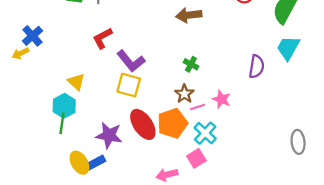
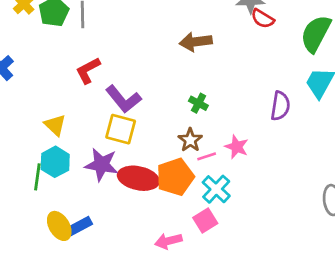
cyan hexagon: (64, 106) -> (55, 162), moved
red ellipse: (143, 124) -> (138, 178), turned -44
purple star: (109, 135) -> (102, 165), moved

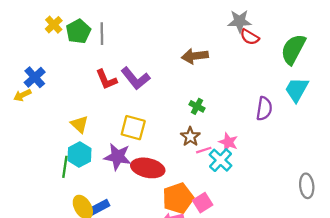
red L-shape: (88, 70) -> (106, 79), turned -85
purple L-shape: (123, 99) -> (135, 78), moved
orange pentagon: (175, 177) -> (178, 198), moved
cyan cross: (216, 189) -> (221, 160), moved

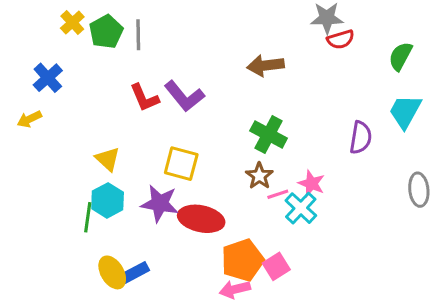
red semicircle: (250, 37) -> (341, 39), turned -48
green semicircle: (293, 49) -> (400, 56), size x0.7
blue cross: (35, 77) -> (48, 78), moved
green cross: (197, 106) -> (269, 134), size x1.6
gray ellipse: (307, 186) -> (419, 190), moved

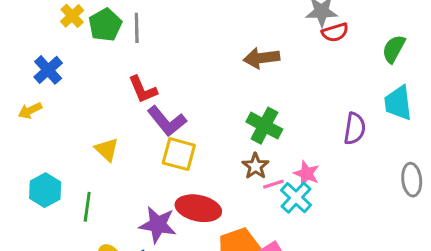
purple L-shape: (184, 96) -> (167, 121), moved
cyan trapezoid: (405, 111) -> (398, 103), turned -36
cyan hexagon: (108, 200) -> (45, 190), moved
purple star: (160, 203) -> (158, 225), moved

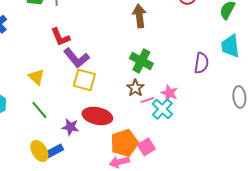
brown arrow: (261, 58) -> (139, 16), turned 90
green line: (87, 207) -> (39, 110), moved, turned -48
purple star: (158, 225) -> (70, 127), size x0.7

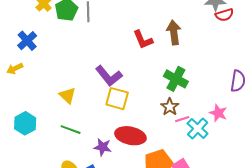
red L-shape: (60, 37) -> (143, 40), moved
pink star: (169, 93) -> (218, 113), moved
green line: (39, 110) -> (71, 130), turned -30

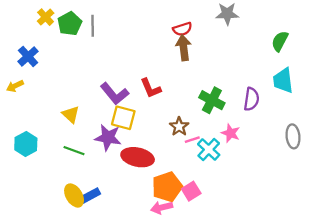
red semicircle: (224, 15) -> (182, 29), moved
red L-shape: (143, 40) -> (151, 88), moved
green cross: (176, 79) -> (212, 100), moved
purple star: (103, 147) -> (108, 137), moved, size x1.4

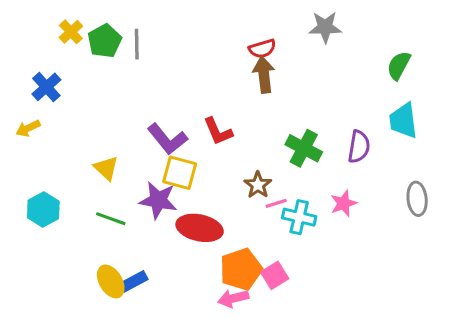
pink star: (231, 133) -> (344, 203), moved, turned 30
cyan cross: (209, 150) -> (299, 217), turned -30

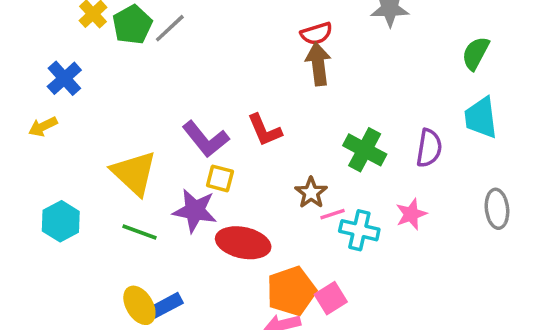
gray line: (137, 44) -> (170, 28), turned 48
yellow triangle: (106, 168) -> (134, 173), size x1.6
yellow square: (180, 173) -> (220, 178), size x0.7

